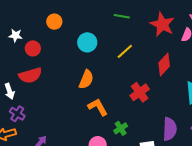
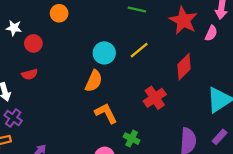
cyan circle: (87, 42) -> (104, 53), moved
red semicircle: (30, 75) -> (30, 74), size x0.6
green cross: (121, 128) -> (132, 139), turned -32

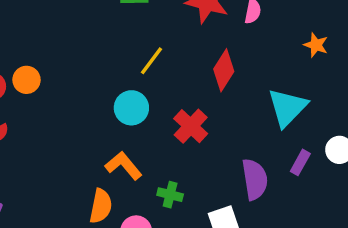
orange circle: (59, 13) -> (27, 80), moved
cyan circle: (104, 53) -> (131, 108), moved
orange semicircle: (94, 81) -> (101, 206), moved

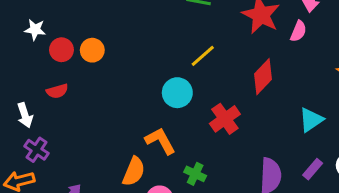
cyan triangle: (287, 107) -> (311, 120), size x0.7

